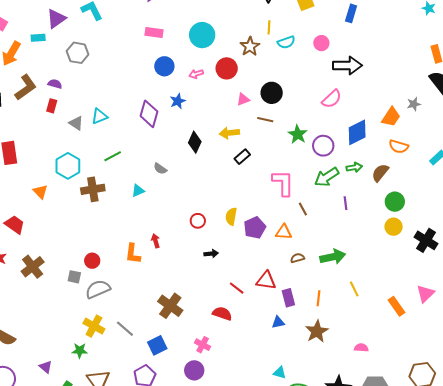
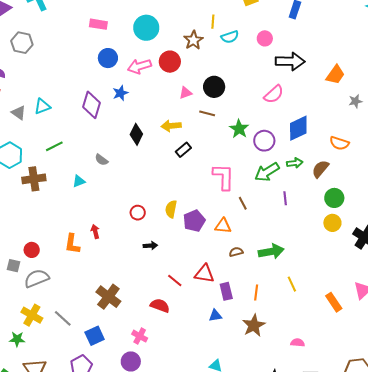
pink arrow: (196, 74) -> (139, 66), size x1.6
orange trapezoid: (391, 117) -> (335, 75), moved

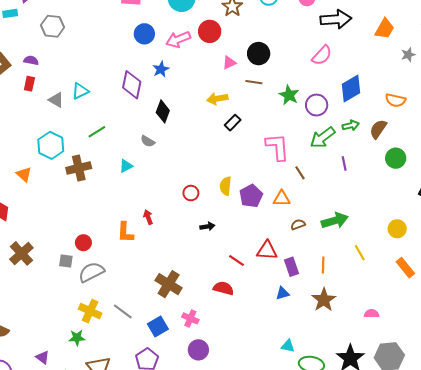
black diamond: (136, 134) -> (163, 111), moved
yellow circle: (332, 223) -> (397, 229), moved
pink cross: (140, 336) -> (190, 318), moved

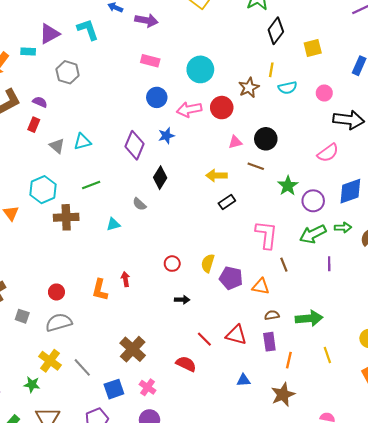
purple pentagon: (251, 196) -> (231, 278), turned 30
gray square: (66, 261) -> (22, 316), moved
purple rectangle: (292, 267) -> (269, 342), moved

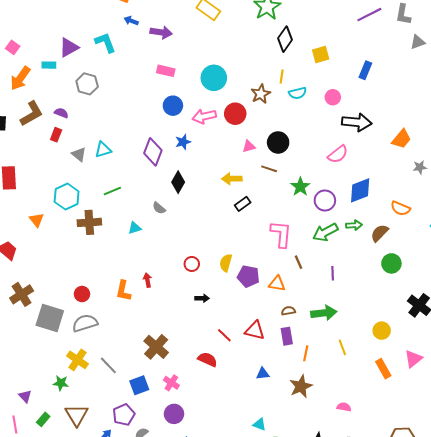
purple line: (329, 264) -> (333, 273), moved
gray square: (22, 316) -> (50, 318), size x2.0

